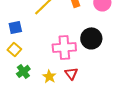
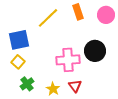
blue square: (15, 27) -> (19, 40), size x1.5

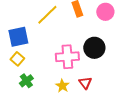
red triangle: (75, 86) -> (85, 83), moved
yellow star: (53, 89) -> (62, 86), moved

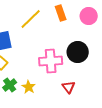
yellow star: (62, 86) -> (29, 87), moved

